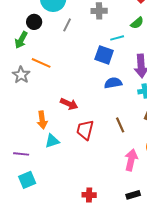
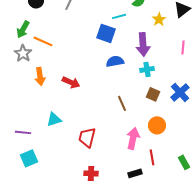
green arrow: (21, 40) -> (23, 29), moved
orange arrow: (42, 120) -> (40, 76), moved
red trapezoid: (85, 130) -> (87, 137), moved

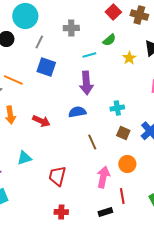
blue square: (106, 33) -> (46, 67), moved
purple arrow: (143, 44) -> (86, 83), moved
blue semicircle: (115, 61) -> (77, 112), moved

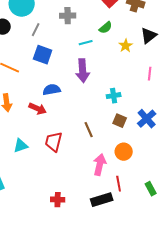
blue semicircle: (77, 112) -> (52, 90), moved
red trapezoid: (57, 176) -> (54, 142), moved
black rectangle: (105, 212) -> (102, 200), size x1.5

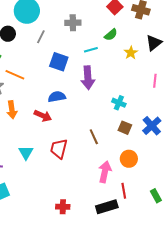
blue square: (43, 55) -> (59, 62), moved
cyan cross: (114, 96) -> (119, 103), turned 32
cyan triangle: (21, 146) -> (26, 153), turned -42

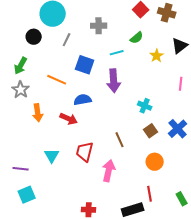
orange line: (15, 75) -> (57, 80), moved
brown square: (125, 128) -> (151, 131), turned 32
pink arrow: (105, 172) -> (109, 171), moved

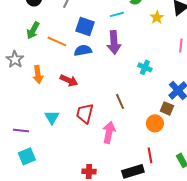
green arrow: (21, 66) -> (33, 30), moved
gray star: (21, 90) -> (15, 59), moved
blue semicircle: (83, 100) -> (83, 50), moved
brown square: (151, 131) -> (167, 108), moved, turned -32

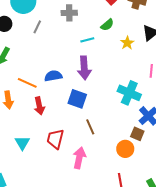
blue square: (85, 26) -> (77, 99), moved
orange line: (57, 41) -> (27, 83), moved
cyan cross: (145, 67) -> (129, 93), moved, size x1.6
red arrow: (69, 80) -> (39, 106), turned 54

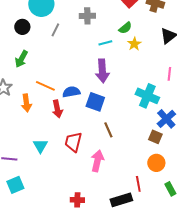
yellow star: (127, 43) -> (134, 44), moved
blue semicircle: (53, 76) -> (71, 92), moved
orange circle: (125, 149) -> (156, 163), moved

